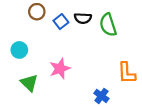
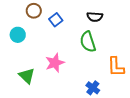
black semicircle: (83, 18) -> (95, 17), moved
green semicircle: (108, 25) -> (88, 42), moved
cyan circle: (19, 50) -> (18, 35), moved

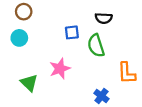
brown circle: (34, 11) -> (24, 12), moved
blue square: (56, 20) -> (72, 32), moved, turned 32

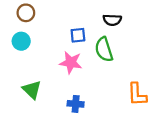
pink star: (60, 69) -> (71, 62), moved, turned 30
orange L-shape: (127, 73) -> (137, 94), moved
blue cross: (101, 96) -> (76, 104), moved, turned -32

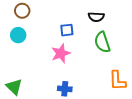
green semicircle: (104, 49) -> (102, 42), moved
pink star: (71, 62) -> (61, 53), turned -30
green triangle: (32, 90) -> (14, 87), moved

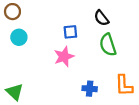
brown circle: (22, 11) -> (12, 12), moved
black semicircle: (96, 17) -> (101, 18), turned 49
blue cross: (65, 89) -> (90, 89), moved

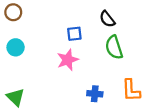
cyan circle: (19, 37) -> (16, 47), moved

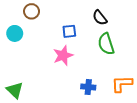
brown circle: (13, 12) -> (32, 11), moved
cyan circle: (16, 47) -> (15, 33), moved
orange L-shape: (131, 90) -> (122, 84), turned 90

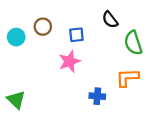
brown circle: (32, 11) -> (43, 27), moved
green semicircle: (106, 44) -> (133, 43), moved
orange L-shape: (122, 84) -> (127, 78), moved

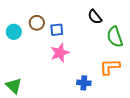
blue square: (76, 35) -> (57, 30), moved

